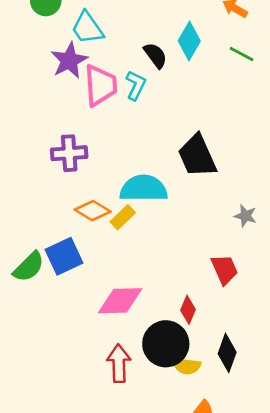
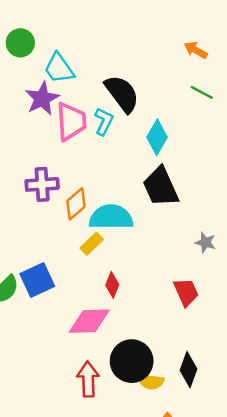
cyan diamond: (189, 41) -> (157, 137), moved
black semicircle: (155, 55) -> (122, 94), size x1.6
orange diamond: (93, 211) -> (76, 204), moved, turned -72
red diamond: (188, 310) -> (112, 285), moved

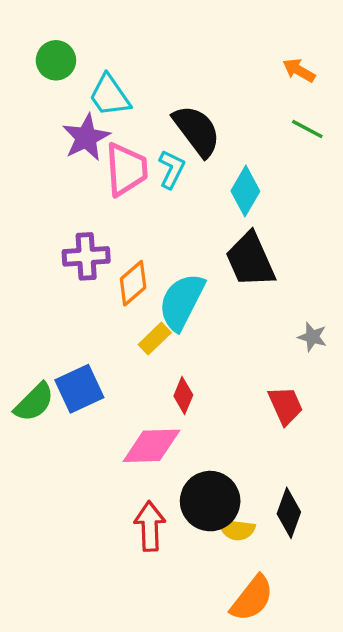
cyan semicircle: (111, 217) -> (182, 302), turned -63

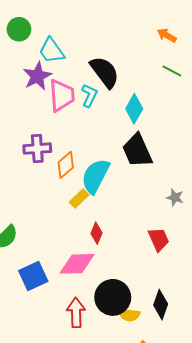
blue square: (79, 389) -> (33, 276), moved

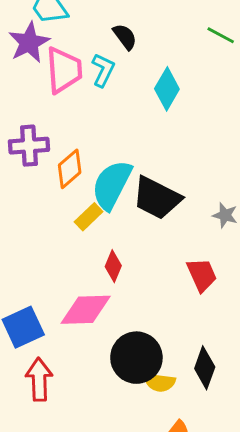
black semicircle: (105, 72) -> (125, 37), size x0.6
black trapezoid: (137, 151) -> (157, 198), moved, turned -39
red arrow: (76, 313) -> (39, 379), moved

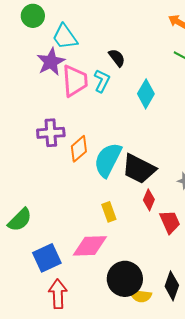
yellow rectangle: (89, 217) -> (109, 212), moved, turned -66
red diamond: (113, 266) -> (149, 200), moved

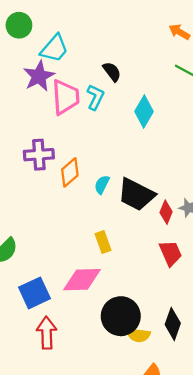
cyan trapezoid: (65, 37) -> (54, 48), turned -104
cyan semicircle: (108, 160) -> (102, 185), size x0.5
red diamond: (149, 200) -> (166, 212), moved

